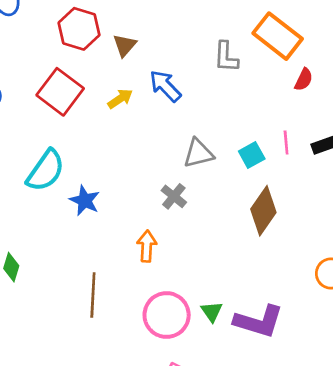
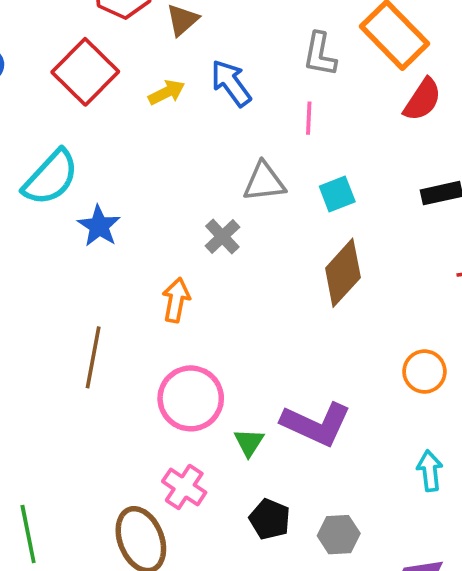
red semicircle: (304, 80) -> (422, 100), size x1.4
pink line: (286, 142) -> (309, 118), moved
green triangle: (212, 312) -> (249, 442), moved

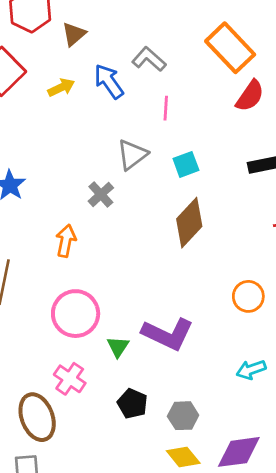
gray L-shape: (320, 54) -> (149, 59), moved, turned 120
gray triangle: (264, 182) -> (132, 155), turned -32
cyan arrow: (430, 471) -> (251, 370), turned -104

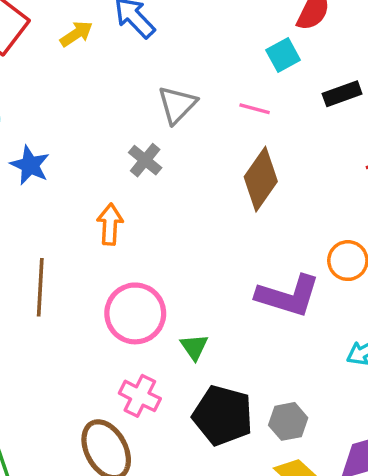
pink line: (166, 108) -> (255, 109), moved, turned -70
cyan square: (186, 164) -> (283, 55), moved
purple L-shape: (168, 334) -> (288, 296), moved
black pentagon: (132, 404) -> (223, 415), size x1.6

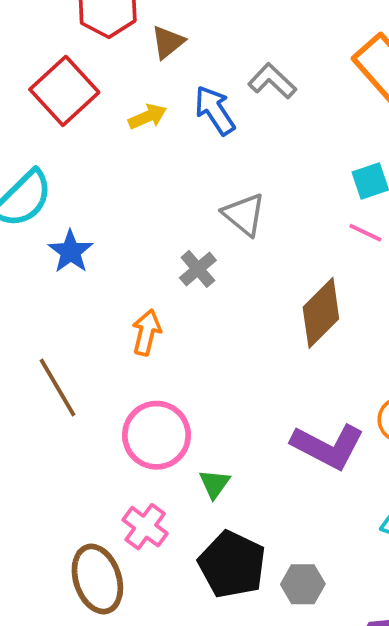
gray triangle: (177, 105) -> (244, 214), turned -45
pink line: (255, 109) -> (365, 233), moved
brown line: (40, 287) -> (57, 387), turned -44

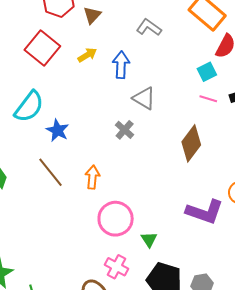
blue arrow: (215, 110) -> (121, 65), moved, turned 44
orange arrow: (146, 332) -> (92, 177), moved
brown line: (57, 387) -> (51, 172), moved

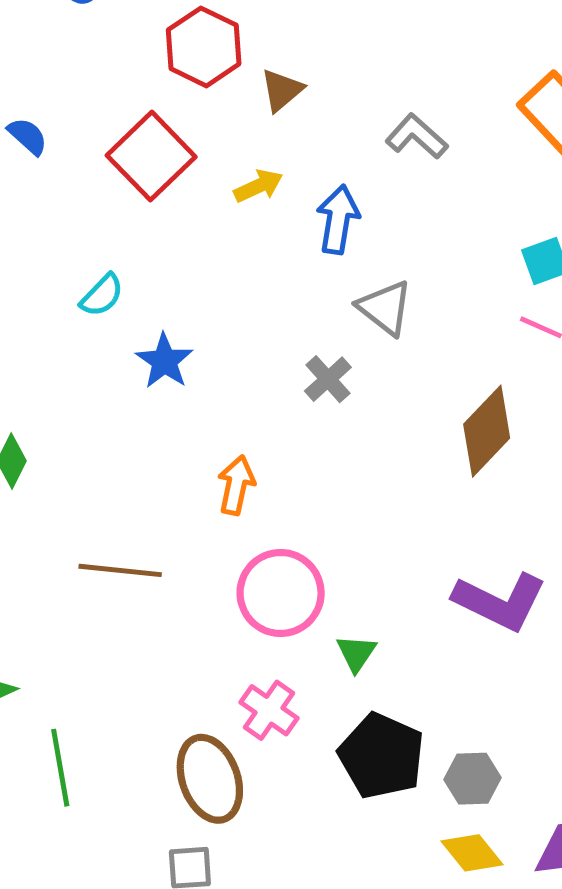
cyan semicircle: (29, 107) -> (102, 295), size x0.6
brown line: (51, 172) -> (120, 570), moved, turned -52

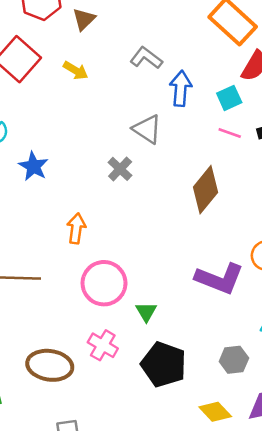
gray L-shape: (417, 136) -> (146, 58), moved
yellow arrow: (258, 186) -> (76, 70), turned 60
blue arrow: (338, 219) -> (181, 89), moved
brown ellipse: (210, 779) -> (50, 365), moved, turned -57
gray hexagon: (473, 779) -> (234, 360), moved

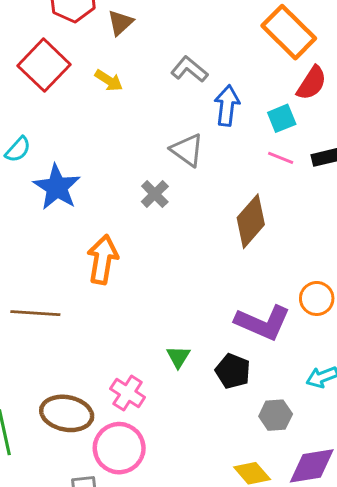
blue star: (33, 166) -> (57, 187), size x1.4
orange arrow: (76, 228) -> (103, 259), size x1.4
pink circle: (104, 283) -> (119, 448), moved
black pentagon: (164, 365) -> (233, 371), moved, size x0.7

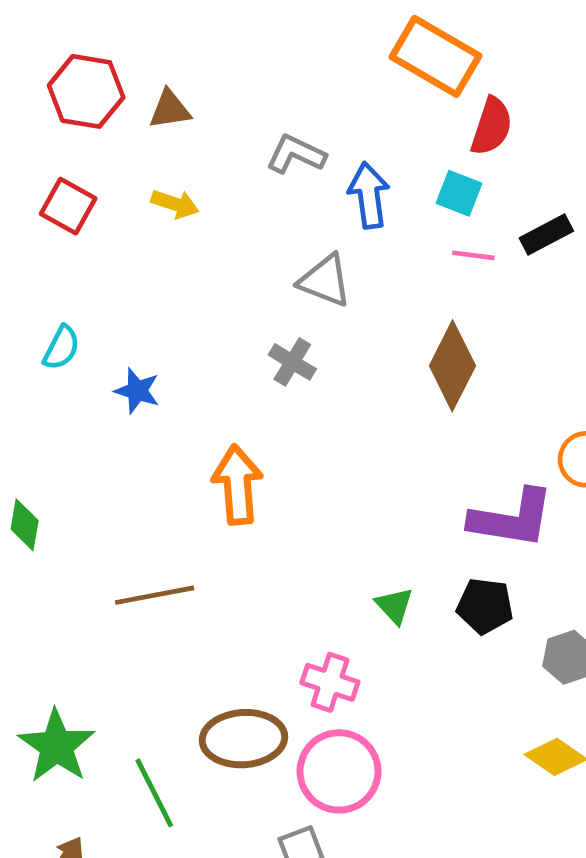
brown triangle: (120, 23) -> (170, 109), turned 48
red square: (44, 65) -> (68, 206), size x0.7
cyan square: (282, 118) -> (459, 193), turned -32
blue star: (57, 187) -> (137, 391), size x0.6

